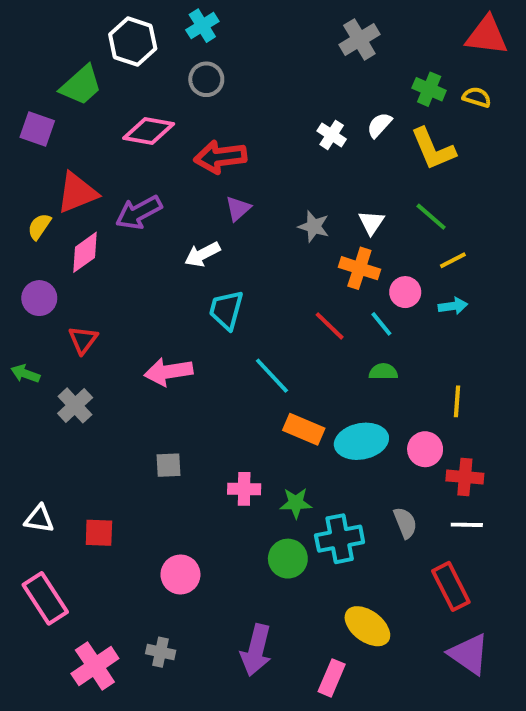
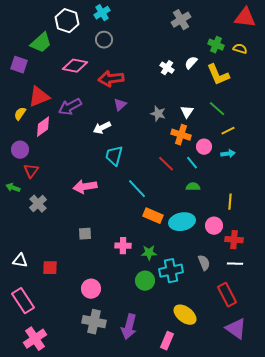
red triangle: (83, 340) -> (31, 171), moved
gray cross: (161, 652) -> (94, 322), moved, size x1.6
pink cross: (95, 666) -> (35, 339), moved

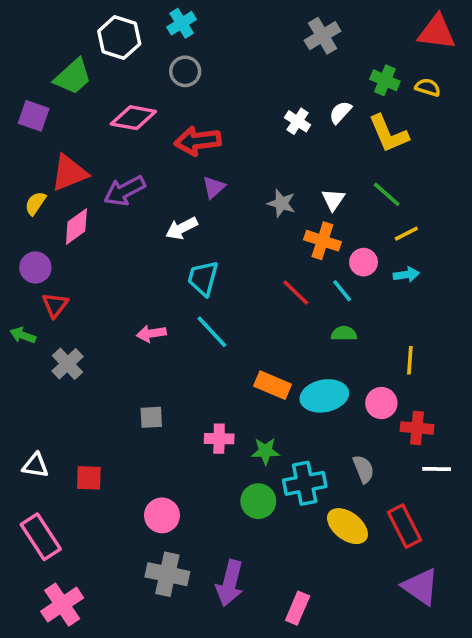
pink arrow: (85, 187) -> (151, 333), size x0.7
cyan line: (137, 189) -> (212, 332), moved
white line: (235, 264) -> (437, 469), moved
yellow ellipse: (185, 315) -> (347, 526), moved

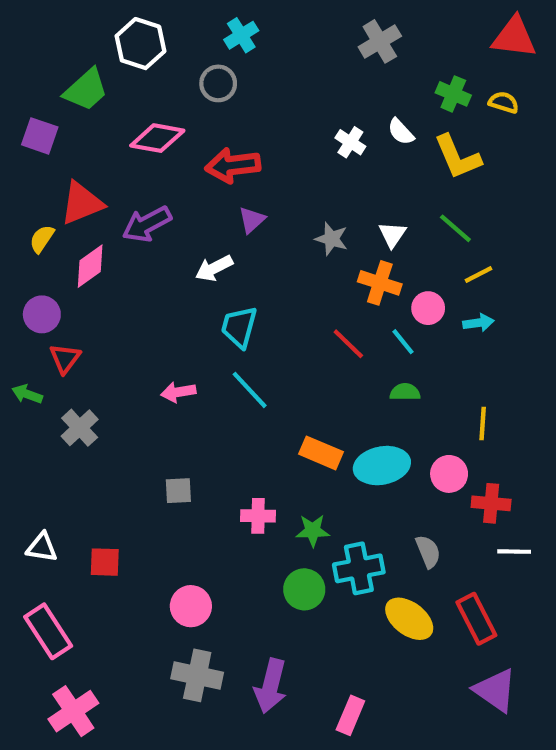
cyan cross: (182, 23) -> (241, 35), moved
white semicircle: (340, 112) -> (401, 132), turned -85

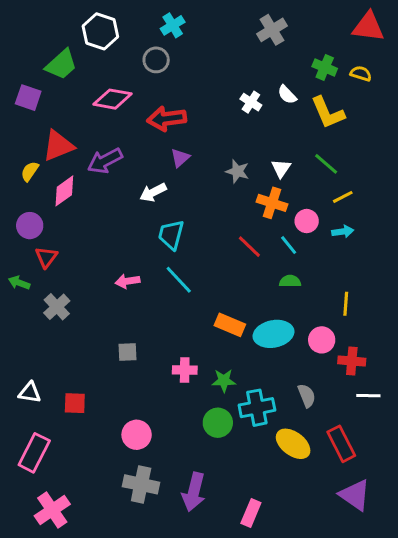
pink rectangle: (48, 631) -> (34, 453), turned 60

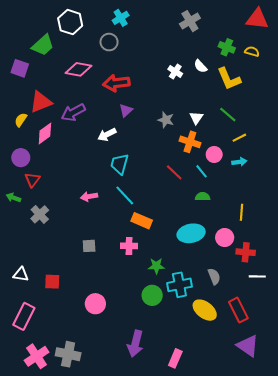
orange rectangle: (230, 325) -> (142, 221), moved
pink cross: (185, 370) -> (129, 246), moved
gray cross: (141, 484) -> (68, 354), moved

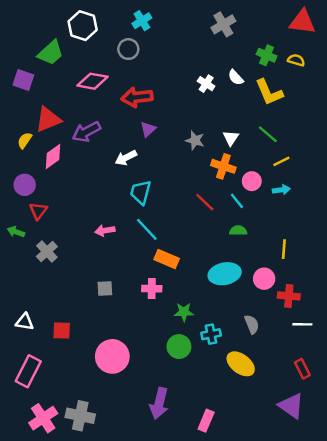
cyan cross: (179, 285) -> (211, 334), size x0.7
pink circle: (95, 304) -> (112, 356), size x1.4
red rectangle: (238, 310) -> (302, 369), moved, size x0.7

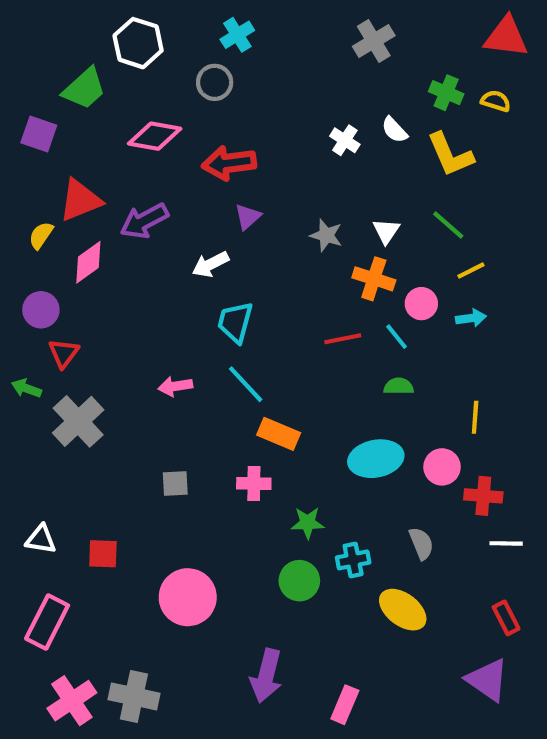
red line: (205, 202) -> (343, 339), turned -55
gray cross: (47, 252) -> (78, 421), size x1.4

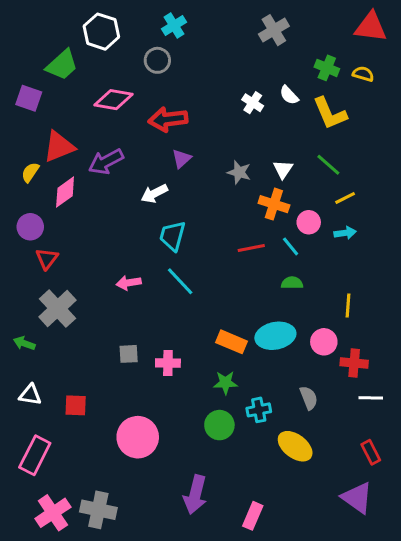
green arrow: (26, 388) -> (24, 343), moved
orange rectangle: (279, 434) -> (232, 342), moved
pink cross: (254, 483) -> (168, 363), moved

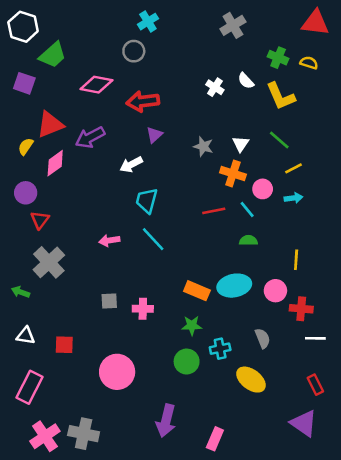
white hexagon: (101, 32) -> (23, 27), moved

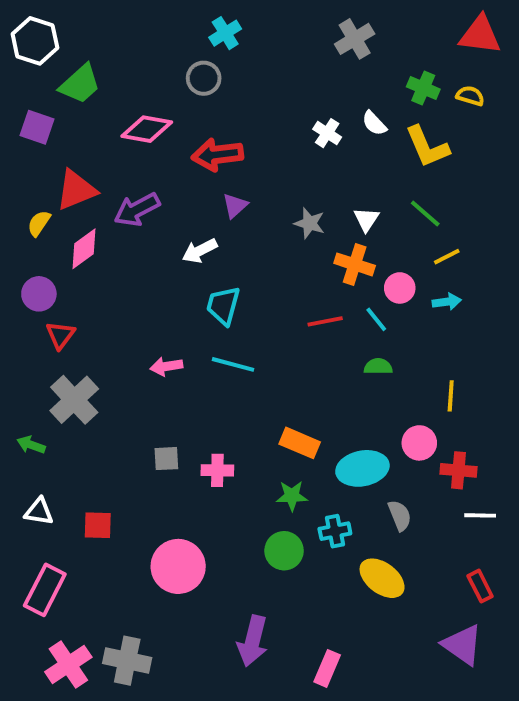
cyan line: (153, 239) -> (233, 364), turned -32
cyan ellipse: (234, 286) -> (362, 468), moved

